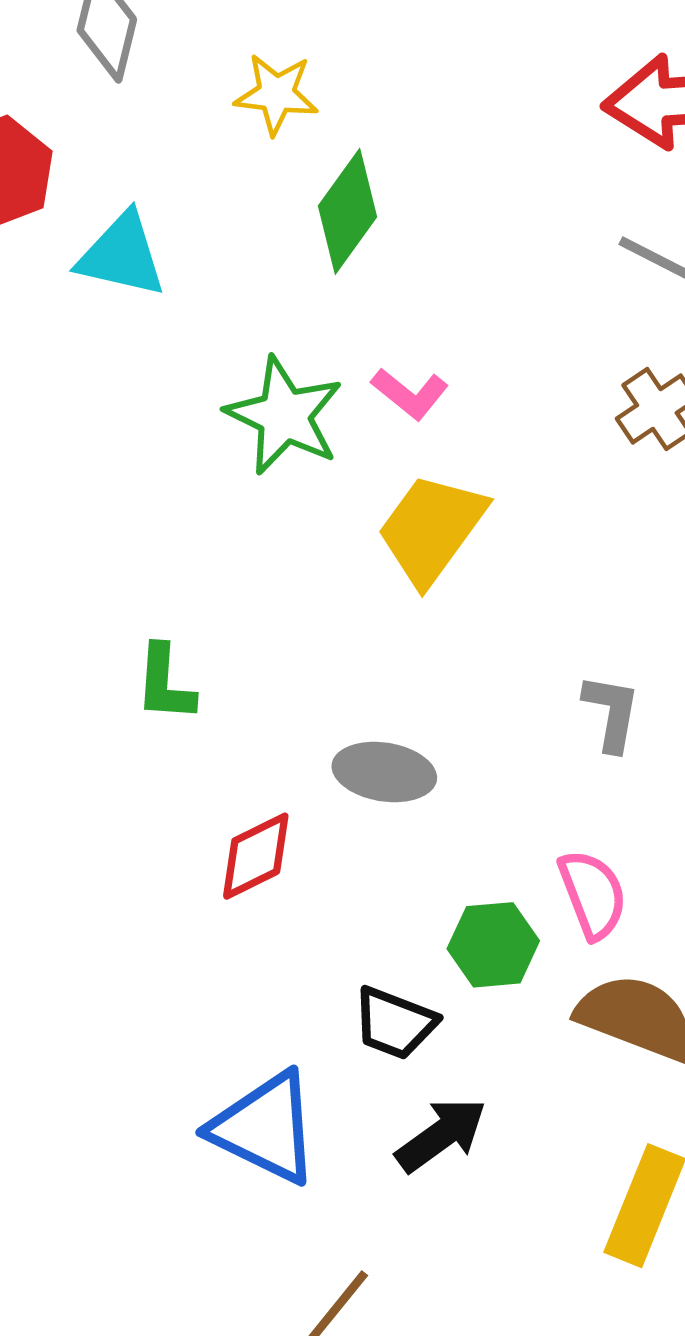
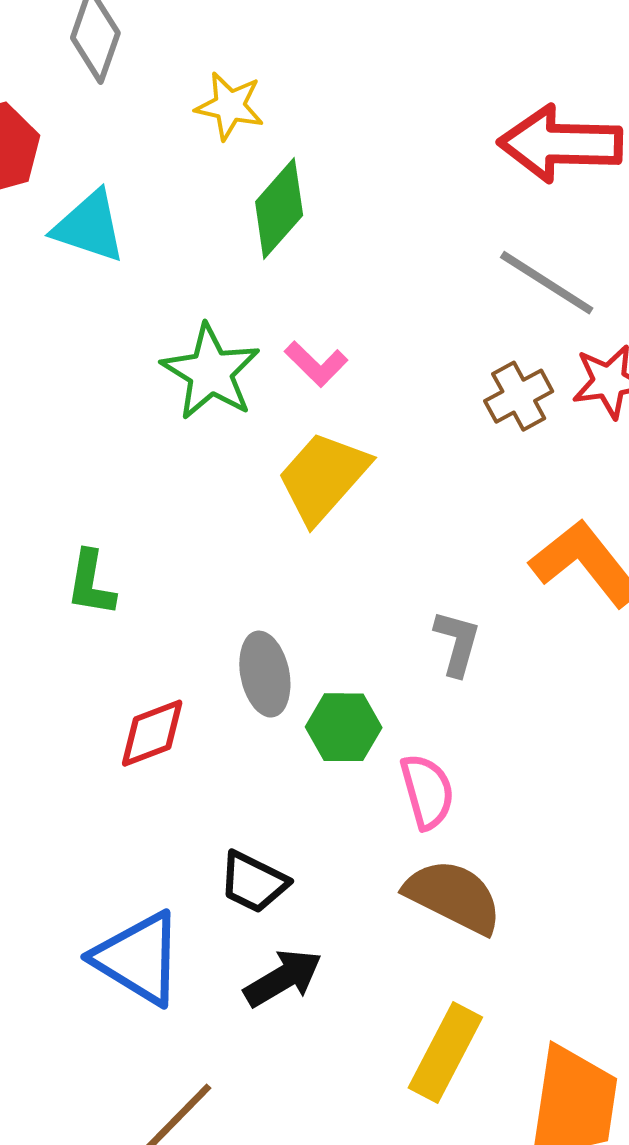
gray ellipse: (384, 772) -> (265, 674), turned 64
green hexagon: (493, 945) -> (344, 727), moved

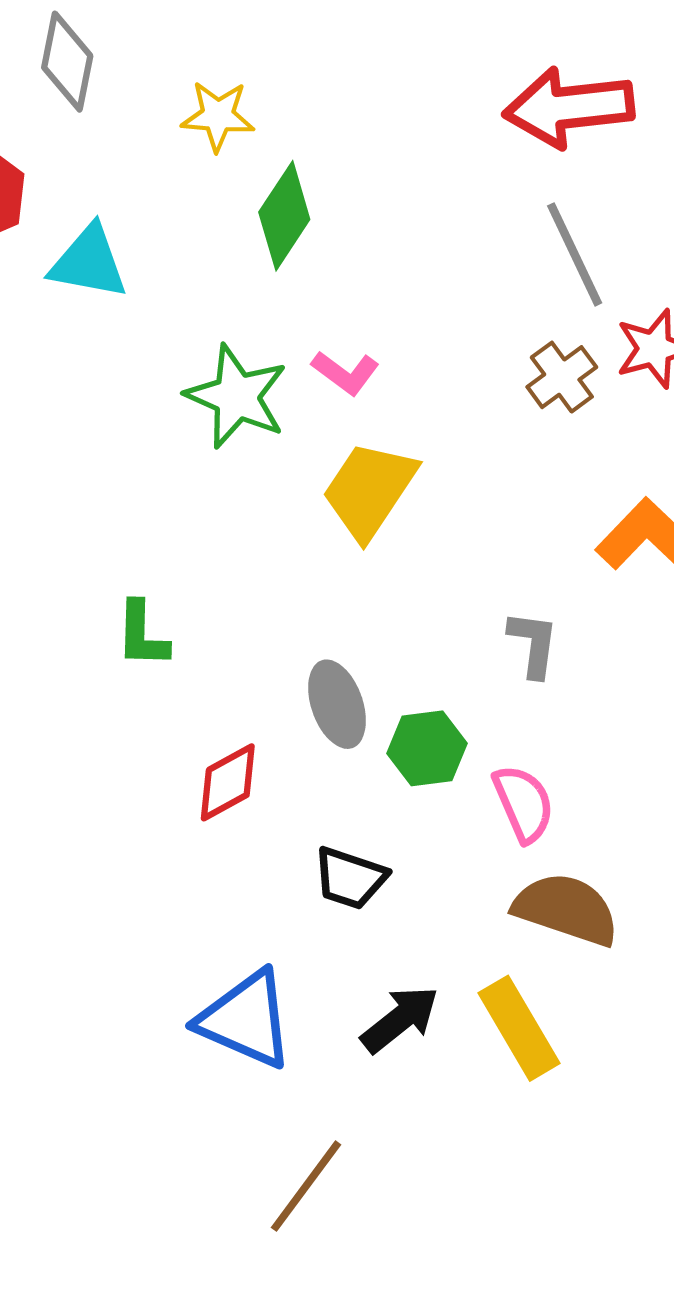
gray line: (547, 283) -> (575, 254), turned 40
black trapezoid: (253, 882) -> (350, 878), moved
yellow rectangle: (445, 1052) -> (519, 1028), moved, turned -50

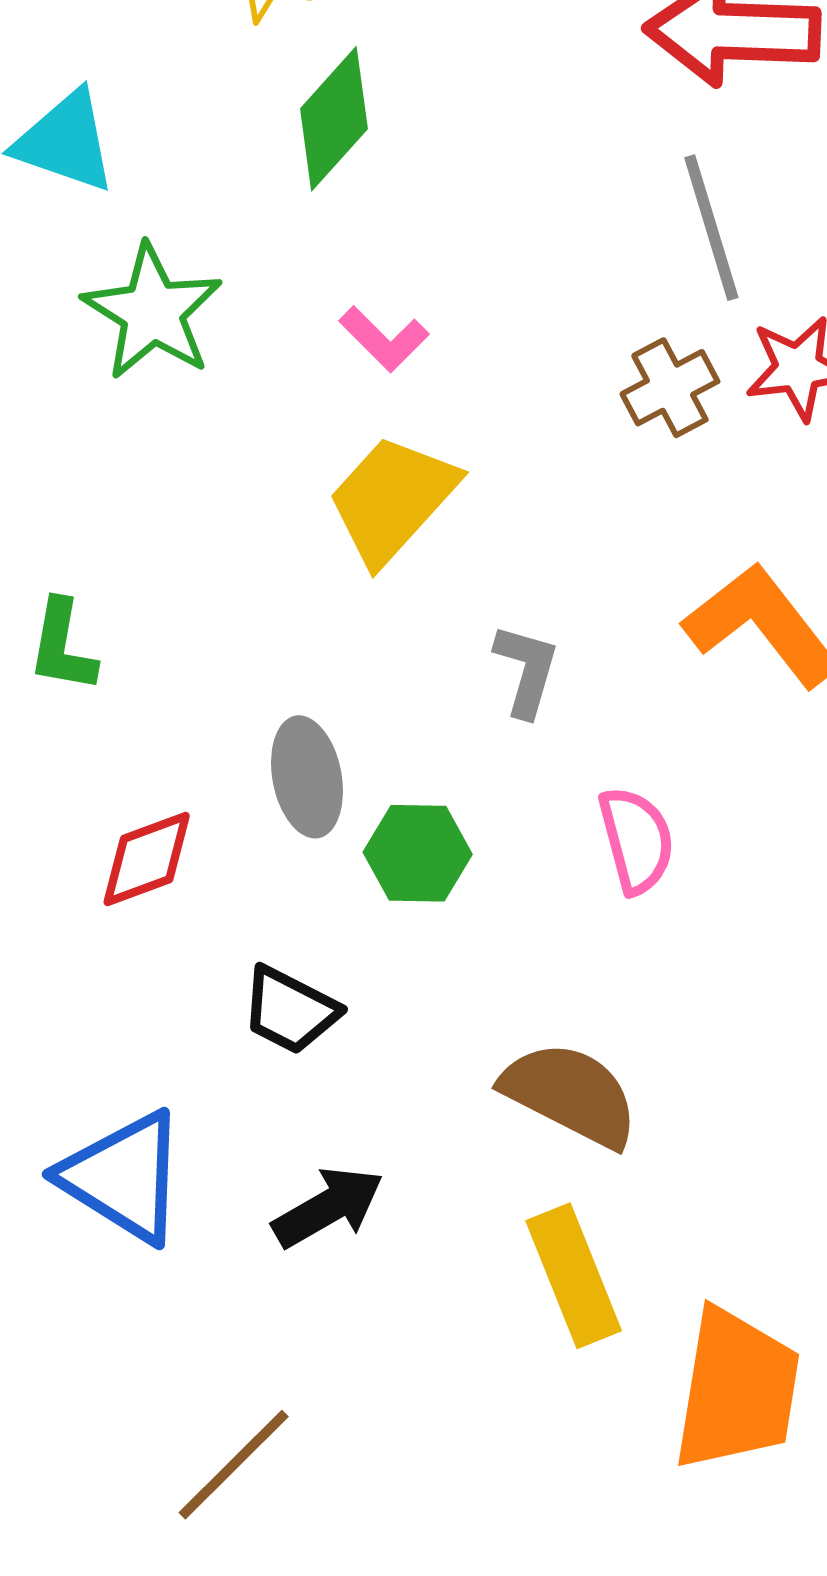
green star: (237, 397) -> (153, 312), moved
gray L-shape: (533, 644) -> (526, 670), moved
pink semicircle: (524, 803) -> (636, 840), moved
yellow rectangle: (519, 1028) -> (574, 1276), moved
brown line: (306, 1186) -> (234, 1465), moved

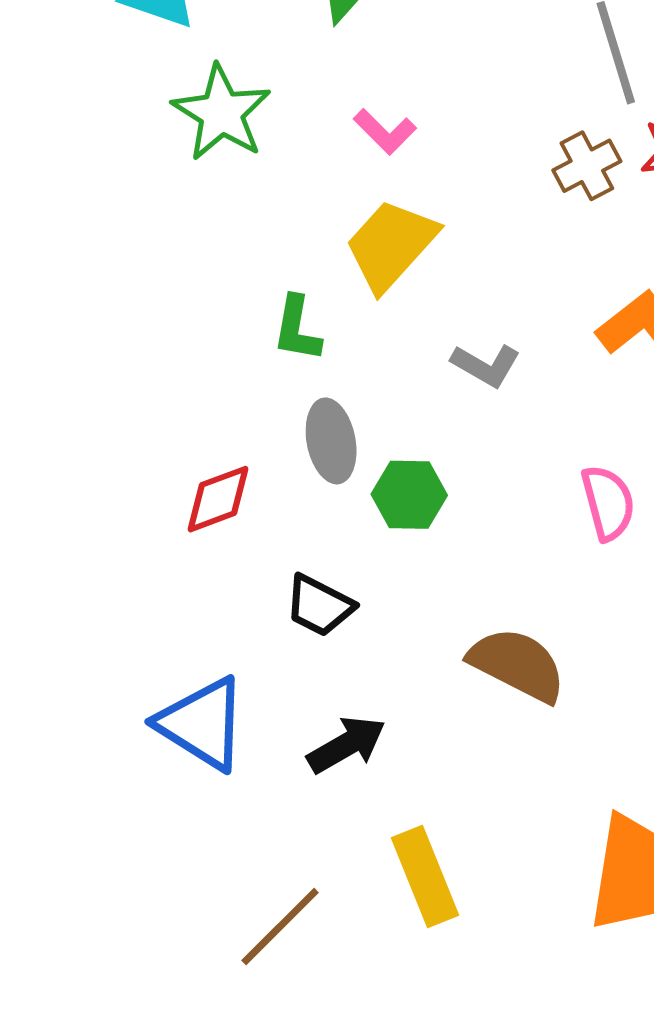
green L-shape: (62, 646) -> (297, 329), moved
gray L-shape: (526, 670) -> (486, 365), turned 104
pink semicircle: (636, 840) -> (608, 503), moved
yellow rectangle: (574, 1276) -> (425, 877), moved

